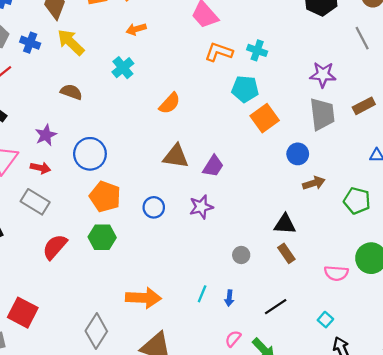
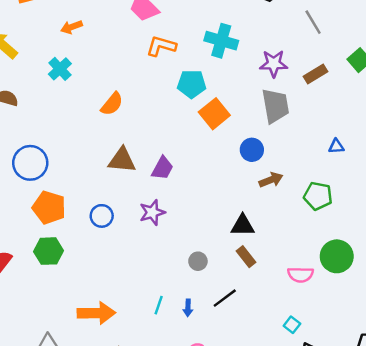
cyan cross: (257, 50) -> (221, 41), moved, size x1.5
brown rectangle: (364, 106) -> (316, 74), moved
black line: (276, 307) -> (225, 298), moved

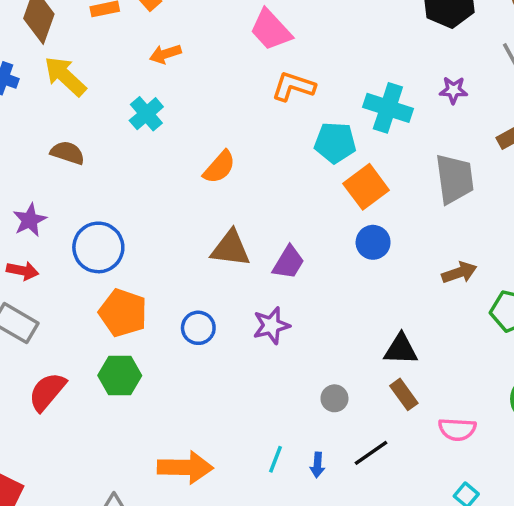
cyan cross: (221, 41) -> (388, 108), moved
purple star: (274, 64) -> (454, 90), moved, size x0.7
blue circle: (252, 150) -> (373, 242), moved
brown arrow: (271, 180) -> (459, 273), moved
pink semicircle: (301, 275) -> (457, 429), moved

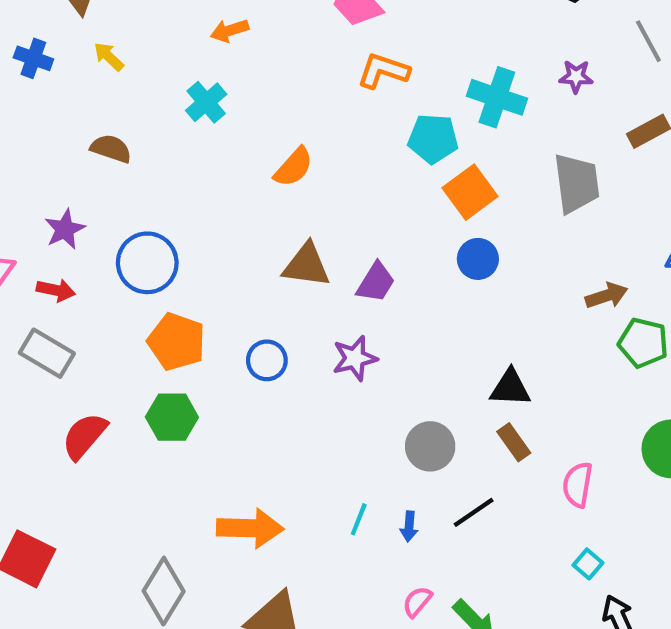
yellow arrow: (65, 76) -> (109, 57), size x0.6
brown arrow: (459, 273) -> (606, 296), moved
gray circle: (334, 398) -> (430, 446), size x1.5
pink semicircle: (457, 429) -> (578, 485), turned 96

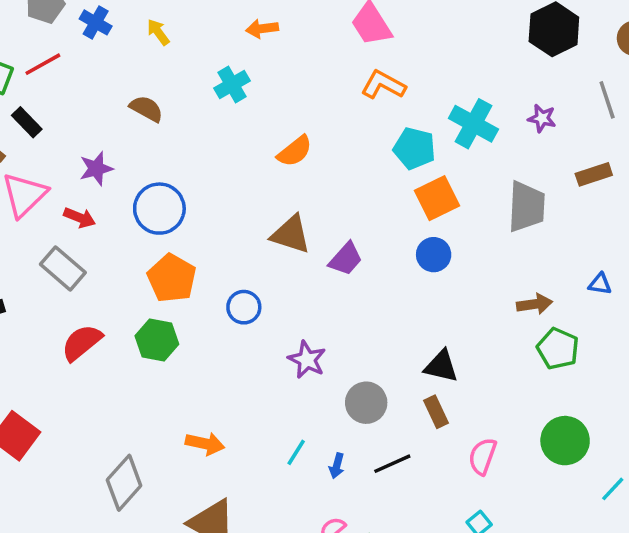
purple star: (355, 358) -> (307, 360), moved, turned 30
orange arrow: (250, 528) -> (205, 444), size x0.7

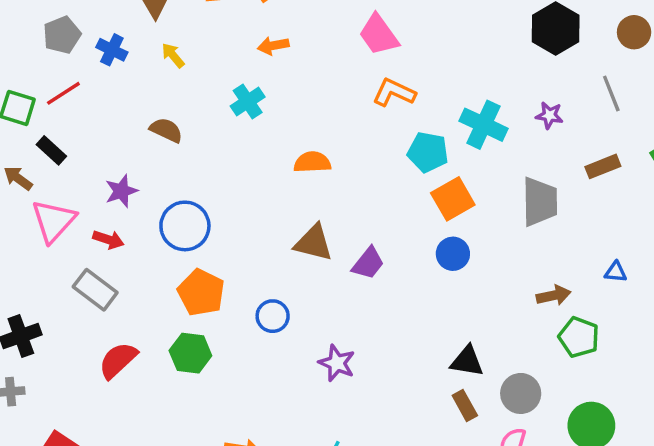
orange semicircle: (295, 151) -> (312, 162), turned -141
gray circle: (366, 403) -> (521, 393), moved

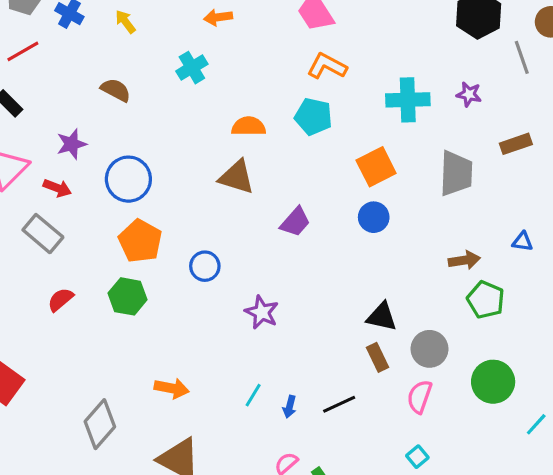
gray line: (611, 94) -> (522, 57), moved
cyan cross: (483, 125) -> (408, 100), turned -30
cyan pentagon: (428, 152) -> (313, 117), moved
brown triangle: (314, 243) -> (237, 177), moved
red semicircle: (118, 360) -> (60, 300), size x0.7

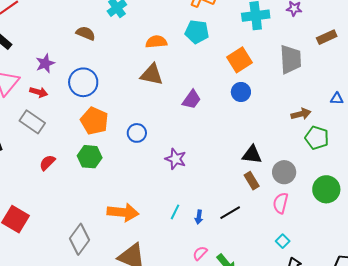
brown semicircle: (116, 90) -> (86, 33), moved
orange arrow: (172, 388) -> (123, 212), size x1.4

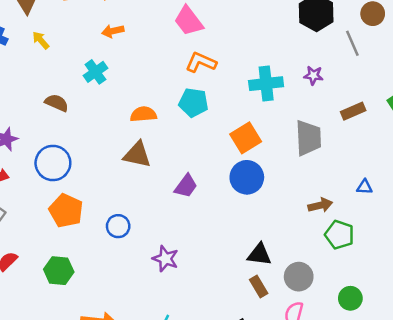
blue circle: (241, 92) -> (247, 177), size x1.4
green hexagon: (90, 157) -> (59, 271), moved
green circle: (326, 189) -> (350, 298), size x0.7

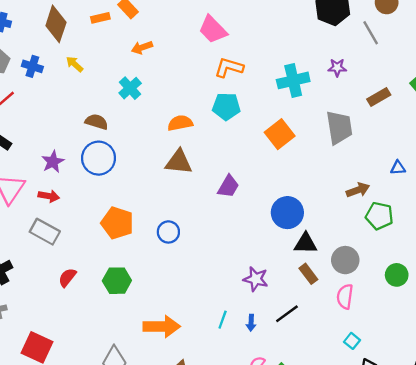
blue circle: (53, 163) -> (99, 158), moved
blue circle: (247, 177) -> (287, 213), moved
purple star: (165, 259) -> (256, 279), moved

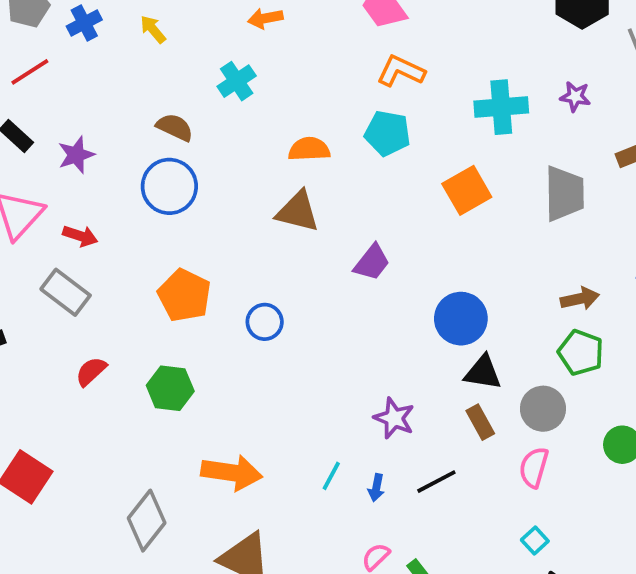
blue cross: (32, 66) -> (84, 23), turned 36
purple star: (53, 162) -> (76, 155), moved
green pentagon: (379, 216) -> (581, 353), moved

